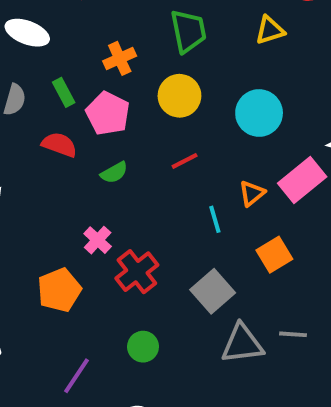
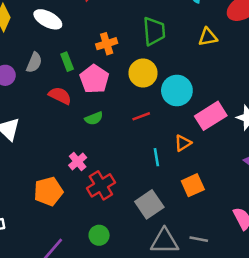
cyan circle: (259, 113) -> (177, 90), moved
pink rectangle: (302, 180) -> (211, 116), moved

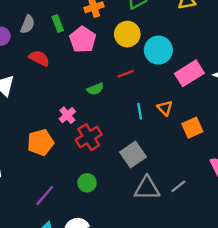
red semicircle: (60, 96) -> (39, 58), moved
green semicircle: (94, 118) -> (95, 89), moved
orange triangle: (183, 143) -> (165, 108), moved, turned -42
orange square: (193, 185) -> (192, 128), moved
gray line: (199, 239) -> (178, 186), turned -49

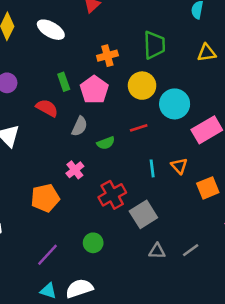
gray semicircle: (28, 24) -> (80, 126), moved
green rectangle: (58, 24) -> (64, 82), moved
red cross: (89, 137) -> (112, 195), moved
gray triangle: (147, 188) -> (157, 251), size x0.6

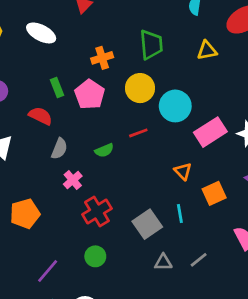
gray semicircle: (80, 126) -> (59, 149), moved
cyan line: (152, 168) -> (180, 213), moved
red cross: (112, 195) -> (97, 212), moved
orange pentagon: (45, 198) -> (25, 214), moved

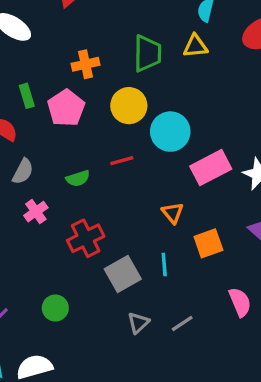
yellow triangle: (207, 50) -> (195, 46), moved
red cross: (97, 212) -> (86, 238), moved
gray triangle: (163, 262) -> (138, 323), turned -48

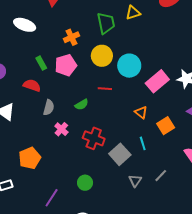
pink pentagon: (66, 108) -> (66, 65), turned 30
red line: (122, 161) -> (105, 89), turned 32
red cross: (86, 238) -> (94, 138), turned -30

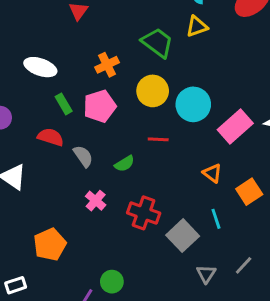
green trapezoid: (106, 23) -> (157, 43), turned -40
white ellipse: (25, 25) -> (40, 67), moved
gray semicircle: (49, 108) -> (83, 156), moved, turned -49
green circle: (85, 183) -> (112, 282), moved

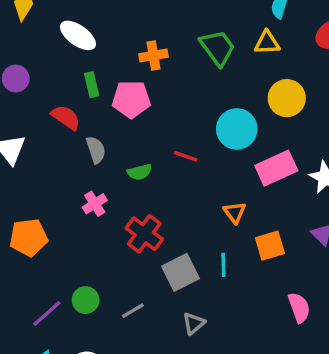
yellow circle: (153, 91) -> (287, 98), moved
gray line: (244, 265) -> (133, 311), moved

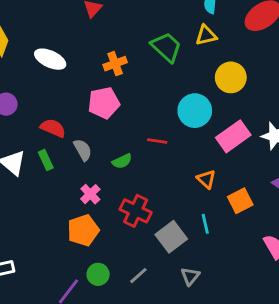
green rectangle: (92, 85) -> (46, 160), moved
orange pentagon: (29, 237) -> (83, 230), moved

